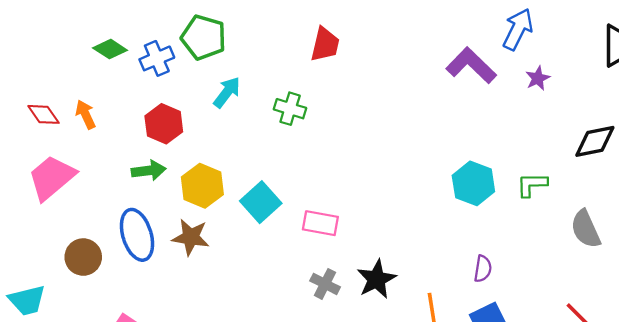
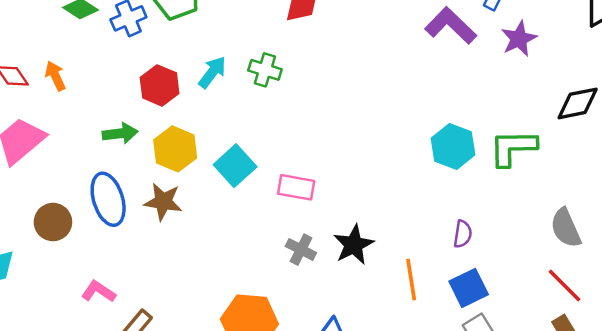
purple star: (538, 78) -> (519, 39), size x1.4
cyan arrow: (227, 92) -> (212, 72), moved
red hexagon: (164, 124) -> (160, 85), moved
green L-shape: (532, 185) -> (513, 148), size x1.5
gray semicircle: (586, 229) -> (566, 228), moved

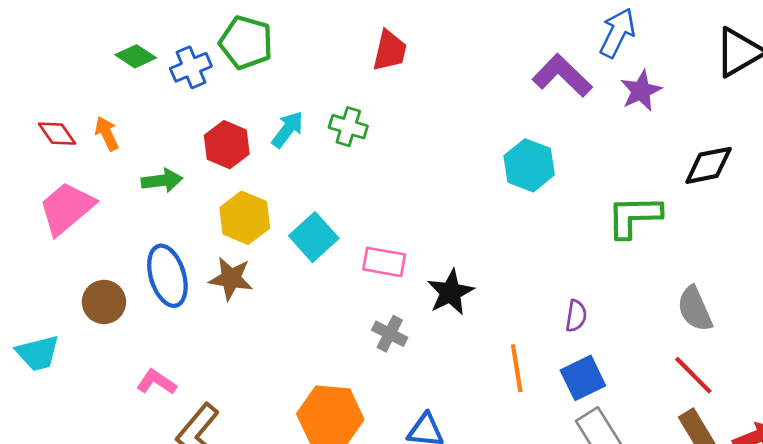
green arrow: (120, 133) -> (162, 181), moved
cyan hexagon: (453, 147) -> (529, 165), moved
black star: (354, 245) -> (450, 292), moved

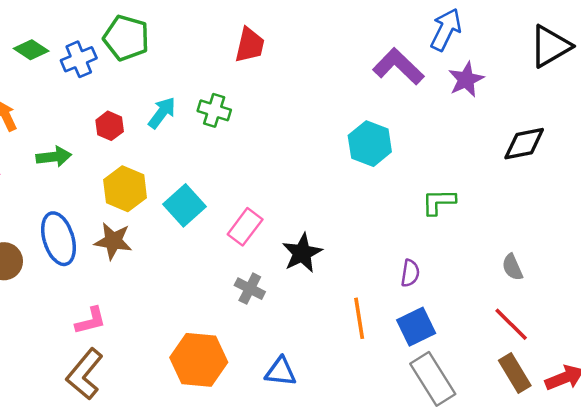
red hexagon: (227, 145) -> (110, 126), size x0.7
green L-shape: (634, 216) -> (439, 202), moved, size x0.7
pink rectangle: (384, 262) -> (245, 227), turned -63
gray semicircle: (695, 309) -> (512, 267), size x0.7
pink L-shape: (156, 382) -> (91, 321), moved, turned 132

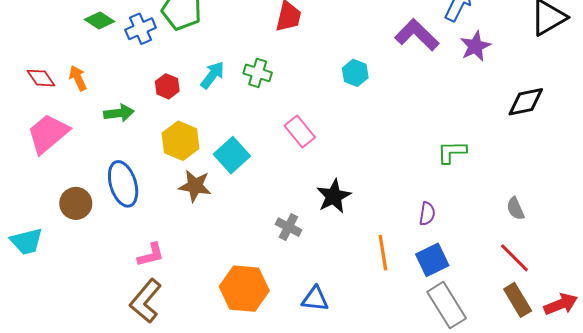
cyan hexagon: (370, 144) -> (355, 73), moved, size x0.7
pink rectangle: (245, 227) -> (300, 131), moved, turned -76
brown star: (113, 241) -> (195, 186), moved

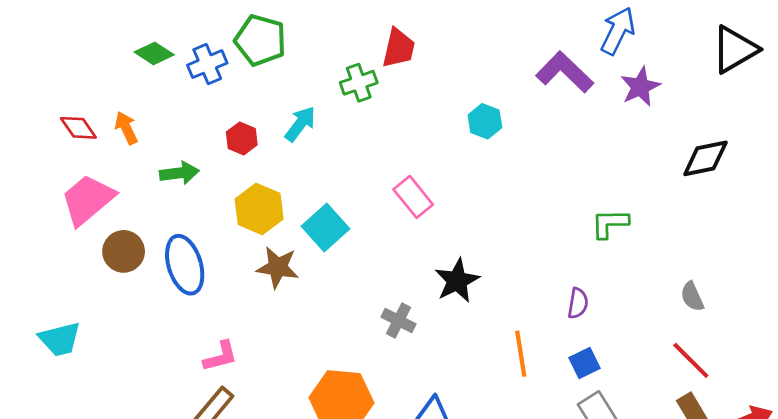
green cross: (258, 73) -> (359, 83), moved, turned -36
brown circle: (76, 203) -> (124, 251), moved
blue square: (432, 260) -> (585, 363), size x0.7

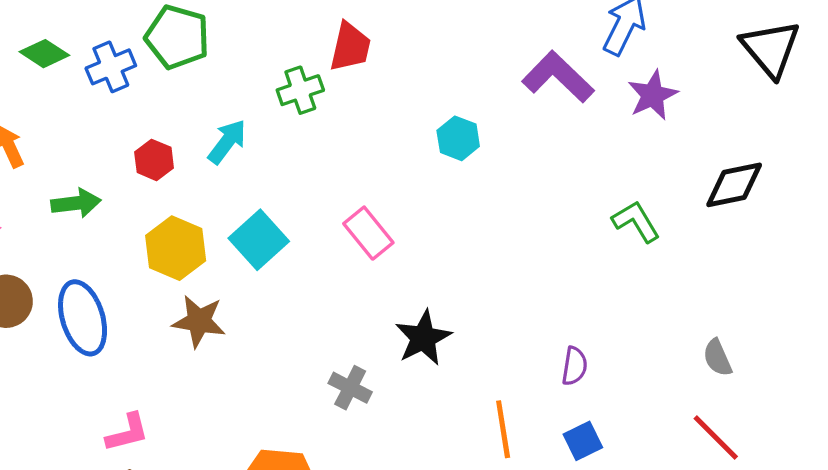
black triangle: (735, 49) -> (771, 49), turned -40
green L-shape: (610, 224) -> (636, 221), moved, turned 60
cyan square: (325, 228) -> (259, 240), moved

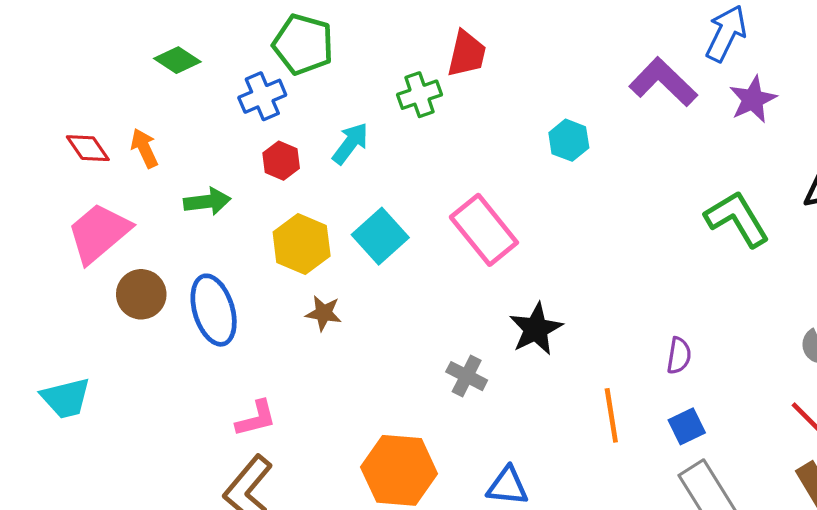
blue cross: (111, 67) -> (262, 96), moved
green L-shape: (636, 221) -> (737, 219), size x1.4
pink rectangle: (368, 233) -> (484, 230), size x1.4
brown star: (199, 321) -> (324, 313), size x0.7

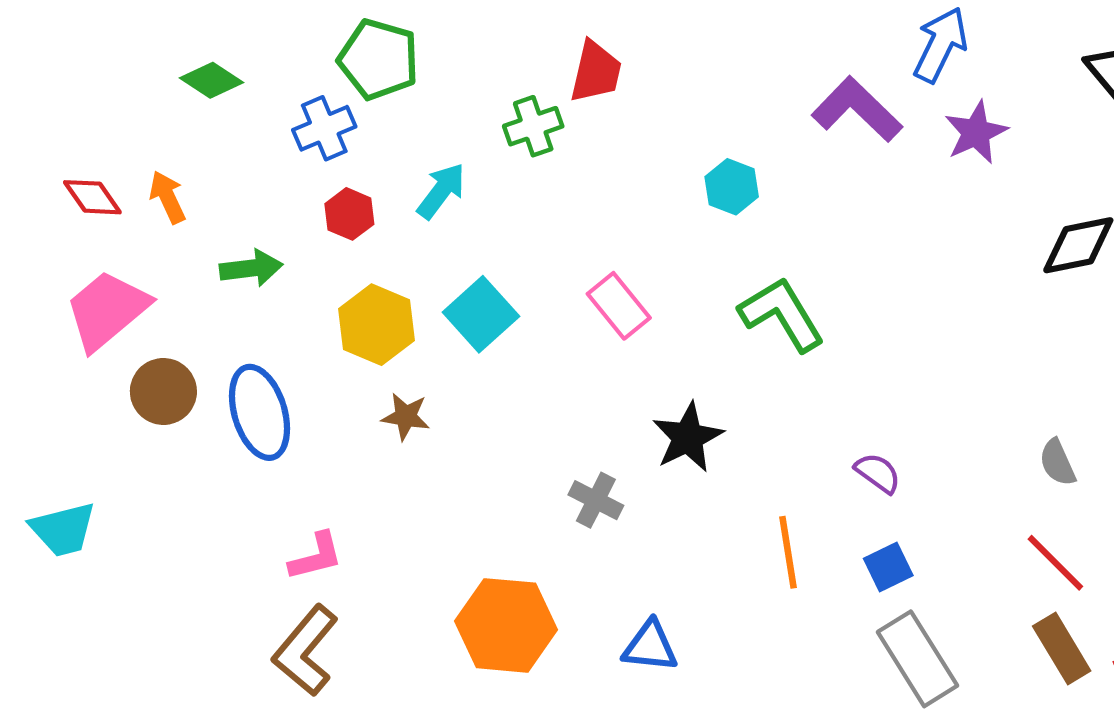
green L-shape: (737, 219) -> (782, 314), moved
pink rectangle: (484, 230) -> (619, 306), size x0.7
purple semicircle: (679, 356) -> (878, 473), turned -63

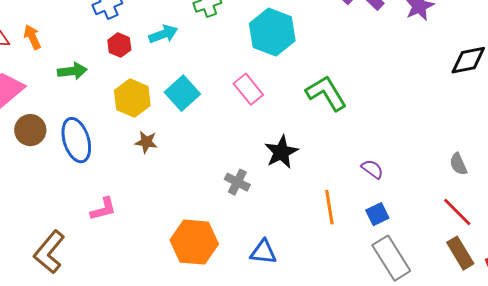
cyan hexagon: (732, 187) -> (272, 32), moved, size x1.8
cyan arrow: (441, 191) -> (163, 34), turned 32
brown L-shape: (305, 650) -> (49, 252), moved

